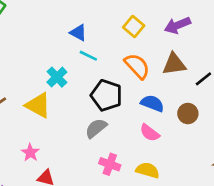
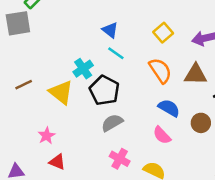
black pentagon: (106, 95) -> (104, 90), moved

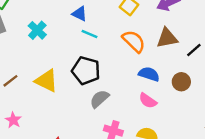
cyan cross: (83, 69) -> (37, 30), moved
pink star: (47, 136) -> (13, 120), moved

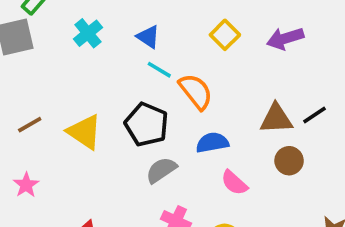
cyan cross: (37, 30) -> (88, 33), moved
brown triangle: (167, 38) -> (276, 119), moved
orange semicircle: (134, 41) -> (196, 91), moved
blue semicircle: (149, 74) -> (212, 143), moved, turned -36

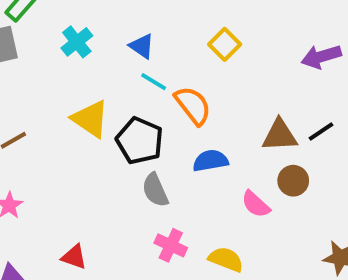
purple arrow: (285, 38) -> (321, 57), moved
yellow triangle: (84, 132) -> (90, 119), moved
gray semicircle: (161, 170) -> (155, 190), turned -80
pink semicircle: (234, 183) -> (256, 204), moved

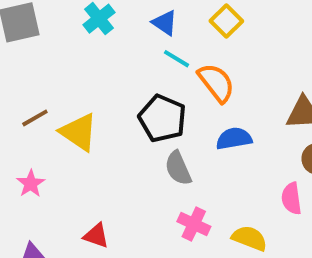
yellow square: (225, 44) -> (226, 21), moved
yellow triangle: (90, 119) -> (79, 132), moved
pink semicircle: (256, 204) -> (291, 198), moved, turned 40

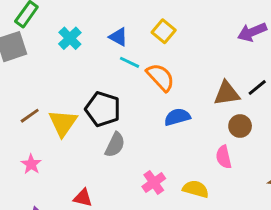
black pentagon: (162, 118) -> (103, 109), moved
yellow triangle: (79, 132) -> (63, 123), turned 36
gray semicircle: (178, 168) -> (115, 145), moved, turned -125
pink cross: (194, 224) -> (154, 183), turned 35

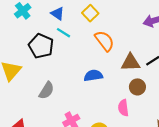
orange semicircle: (160, 77) -> (105, 41), moved
black pentagon: (103, 109) -> (41, 46), moved

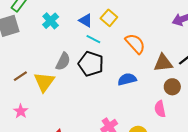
yellow square: (90, 13) -> (109, 18), moved
black pentagon: (41, 46) -> (91, 64), moved
gray semicircle: (47, 90) -> (63, 61), moved

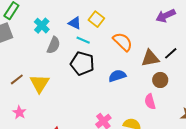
gray semicircle: (63, 61) -> (54, 45), moved

